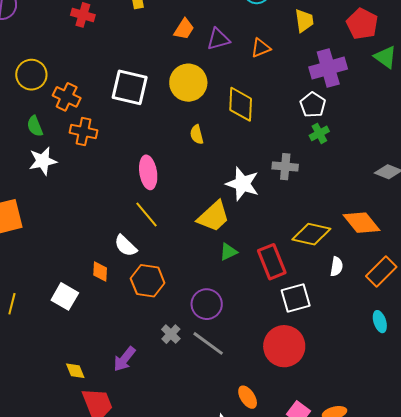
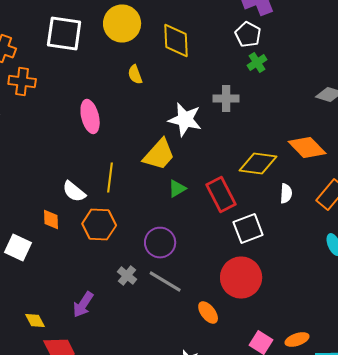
yellow line: (146, 214) -> (110, 178), moved, turned 52
orange ellipse: (248, 397) -> (208, 312), moved

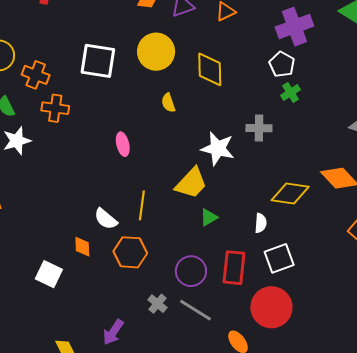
pink ellipse: (90, 116) -> (123, 144), size x0.7
red rectangle: (221, 194) -> (234, 268), moved, turned 32
white semicircle: (286, 194) -> (261, 223), moved

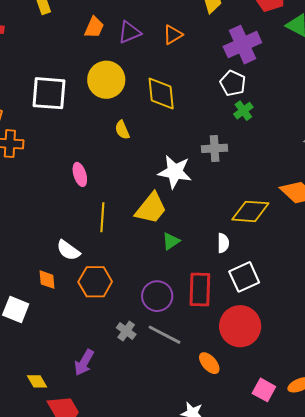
yellow line: (142, 205) -> (102, 217), moved

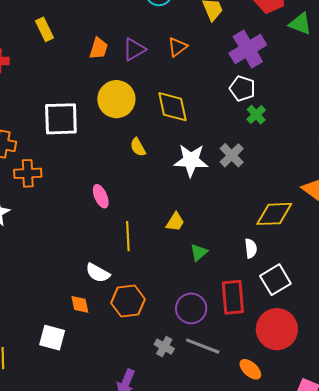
gray cross: (215, 148) -> (232, 155), turned -35
white star: (175, 172) -> (191, 160), moved
yellow trapezoid: (151, 208) -> (175, 222), size x0.6

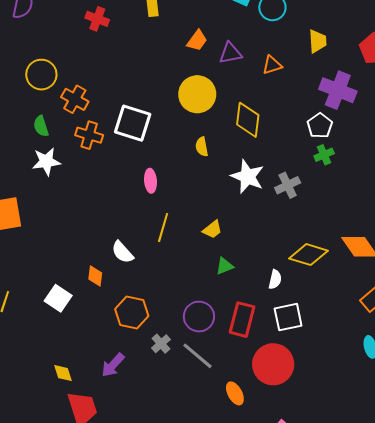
purple cross: (248, 49) -> (338, 90), turned 33
white square: (61, 119) -> (133, 123), moved
orange hexagon: (128, 301) -> (132, 312), moved

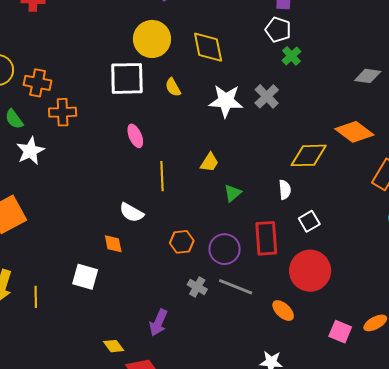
white square: (133, 123) -> (127, 78), moved
orange hexagon: (132, 312) -> (182, 242), moved, size x0.7
white square: (288, 317) -> (309, 221), size x0.7

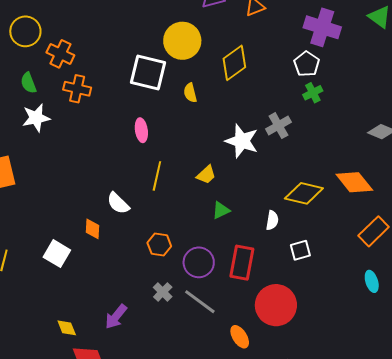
yellow diamond: (208, 47) -> (234, 63), turned 51
white star: (226, 101) -> (242, 141), moved
white square: (309, 221) -> (300, 250), moved

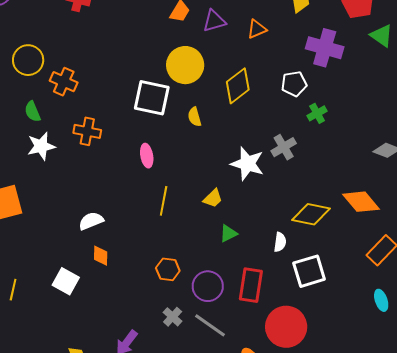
white pentagon: (307, 64) -> (294, 84), moved, turned 30
orange cross: (77, 89) -> (87, 131), moved
white semicircle: (118, 203) -> (91, 221), moved, turned 115
white square: (300, 250) -> (309, 271), size x1.6

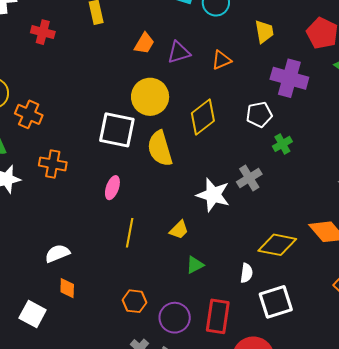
yellow semicircle: (195, 117) -> (160, 148), size x1.8
pink ellipse: (147, 156) -> (112, 188), turned 30

